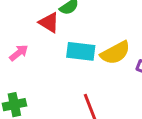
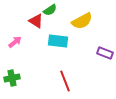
yellow semicircle: (115, 53) -> (82, 21), moved

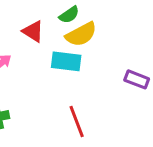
green semicircle: (50, 10) -> (69, 15), moved
yellow semicircle: (82, 21) -> (81, 34), moved

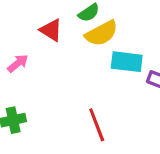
cyan rectangle: (66, 61) -> (127, 62), moved

